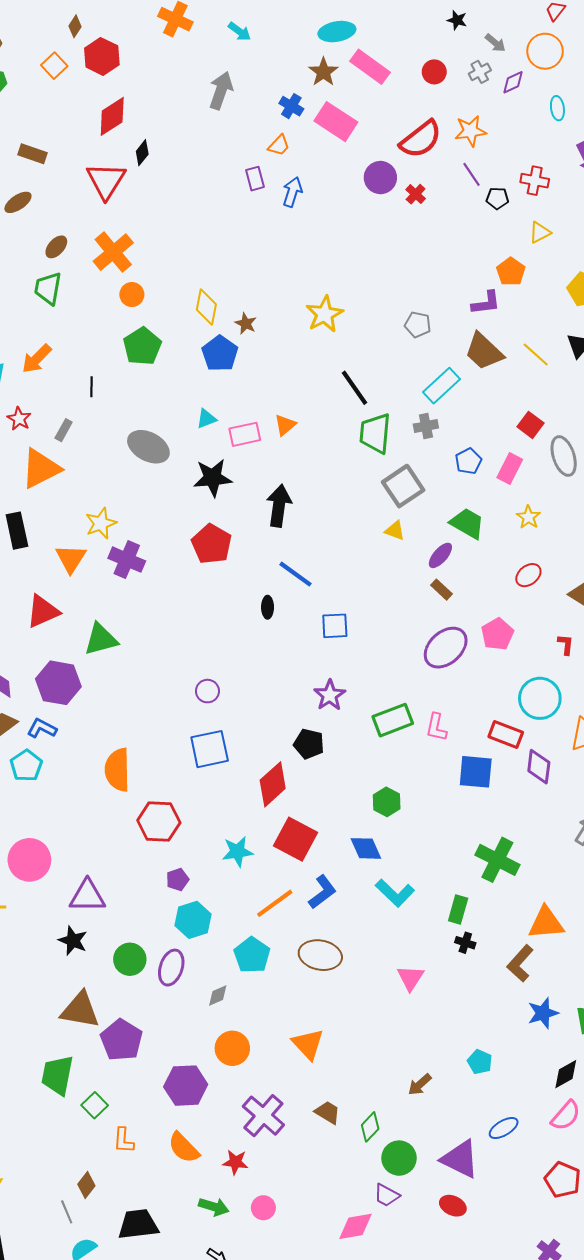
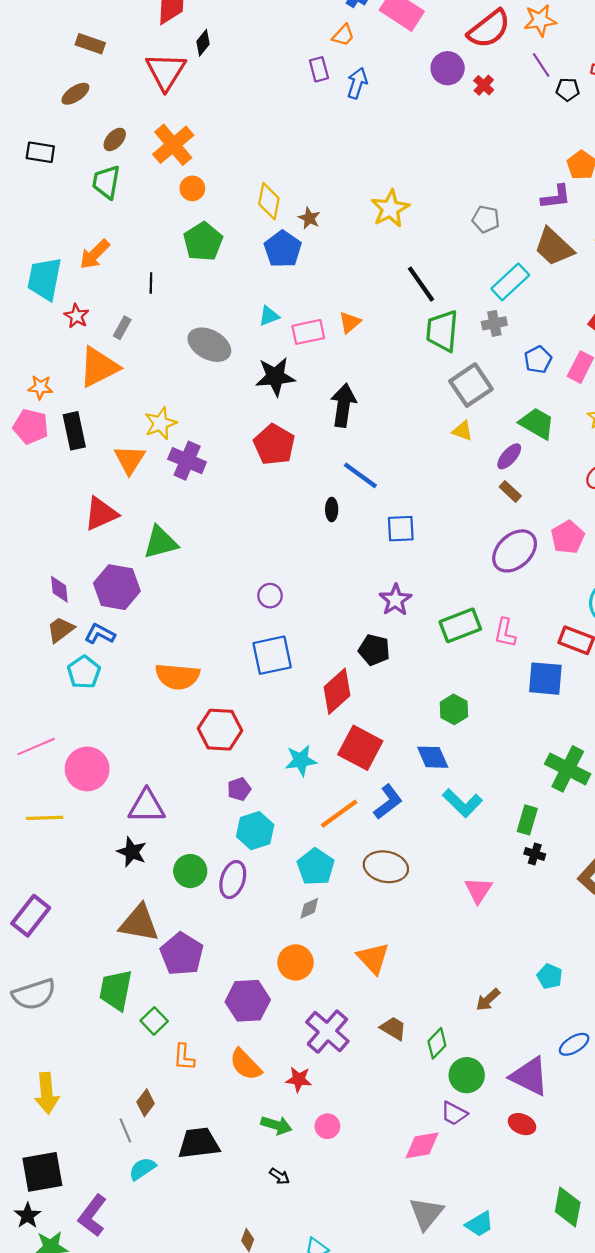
orange semicircle: (117, 770) -> (177, 676), turned -84
gray diamond: (218, 995) -> (309, 908), moved

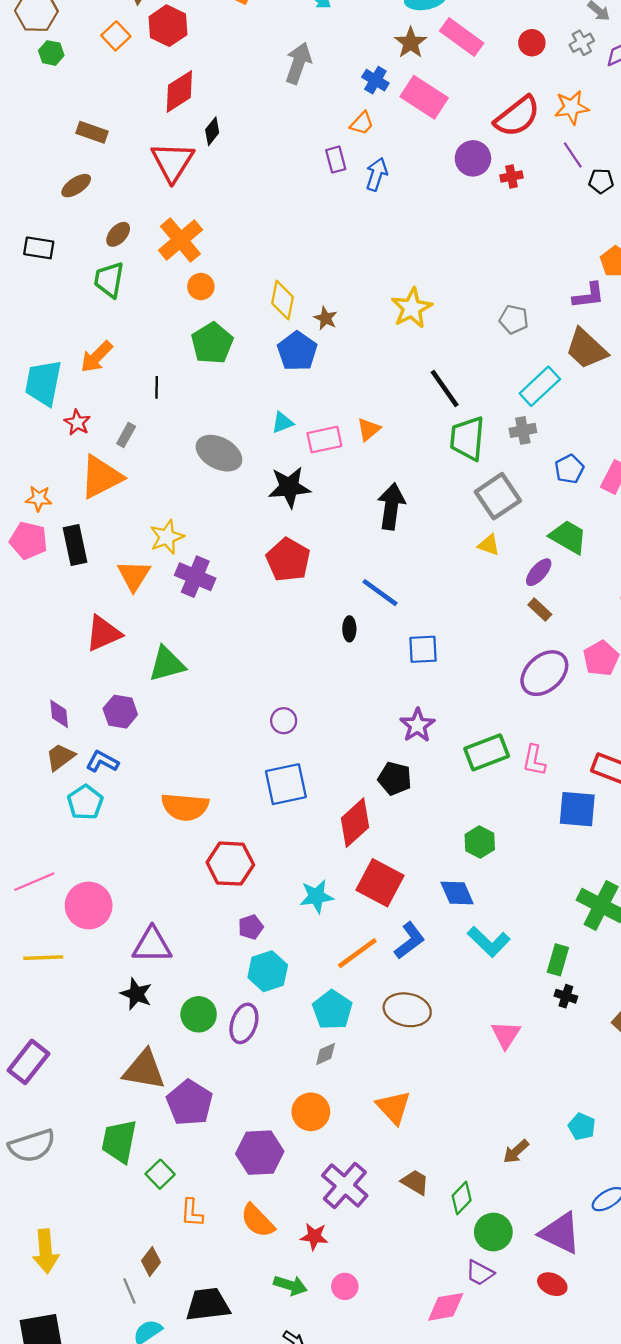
red cross: (484, 85) -> (511, 177), turned 36
black arrow: (343, 405) -> (391, 506), moved
purple hexagon: (117, 587) -> (120, 712), size x0.7

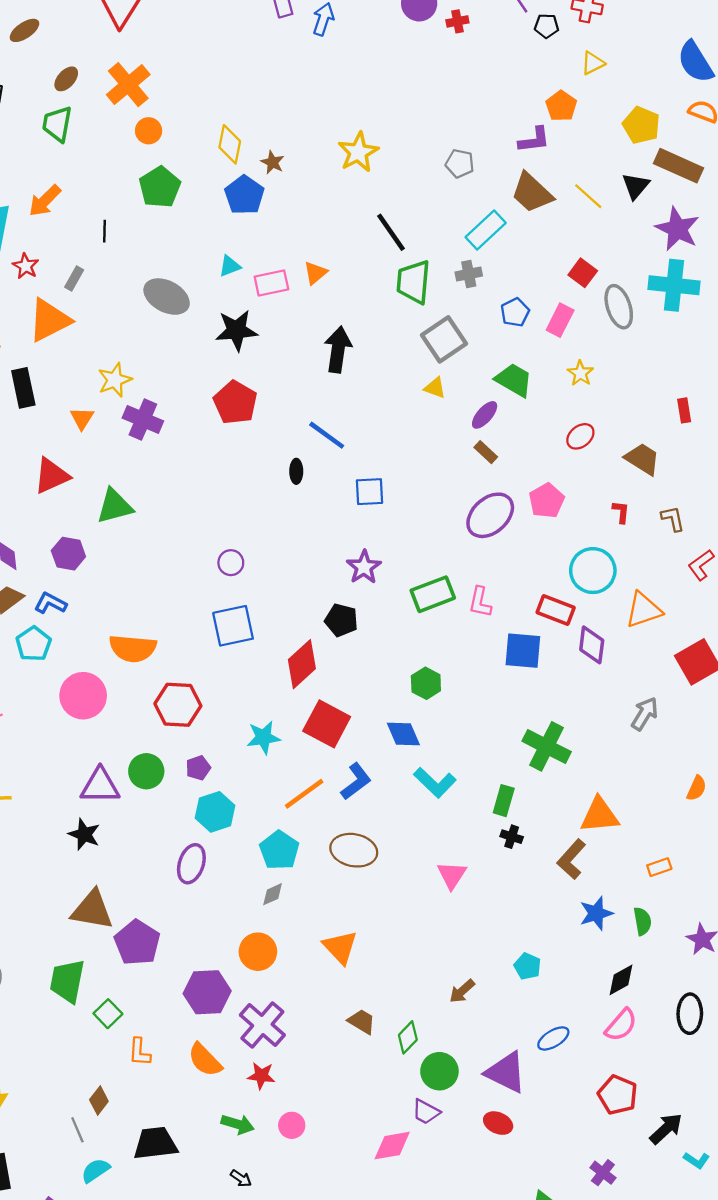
orange triangle: (134, 576) -> (82, 418), size x0.7
pink circle: (89, 905) -> (83, 696), moved
green circle: (199, 1014) -> (146, 771), moved
purple cross: (345, 1186) -> (262, 1025), moved

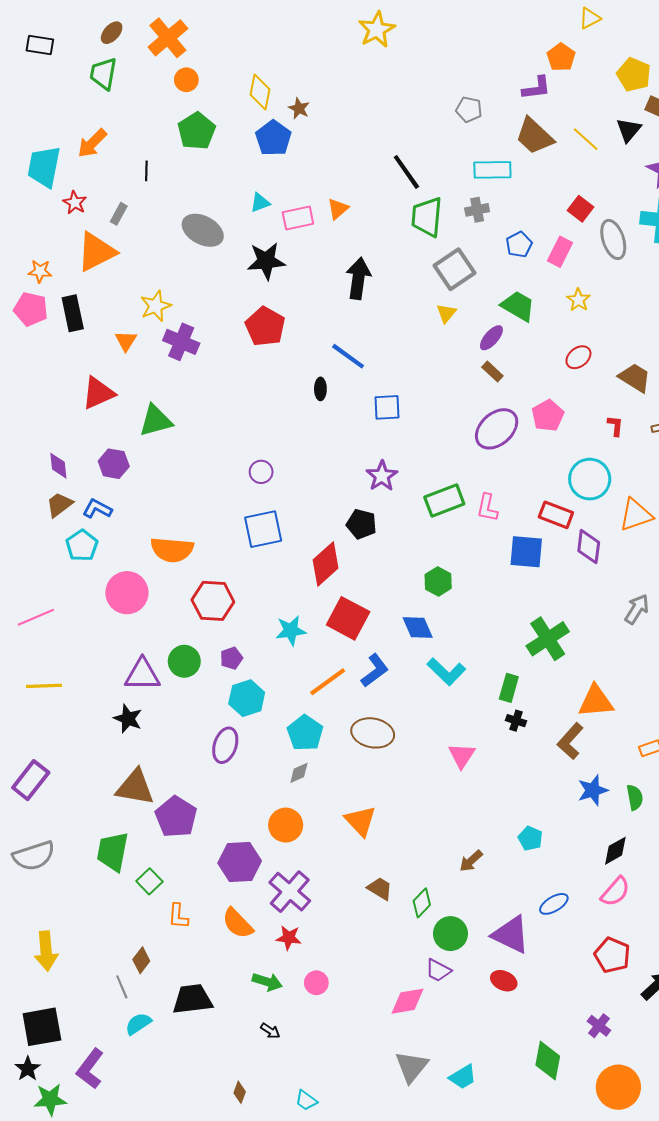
yellow star: (358, 152) -> (377, 30), moved
cyan rectangle: (486, 230) -> (492, 170), turned 42
yellow triangle: (435, 388) -> (446, 313), turned 50
green cross: (547, 746) -> (548, 639), turned 30

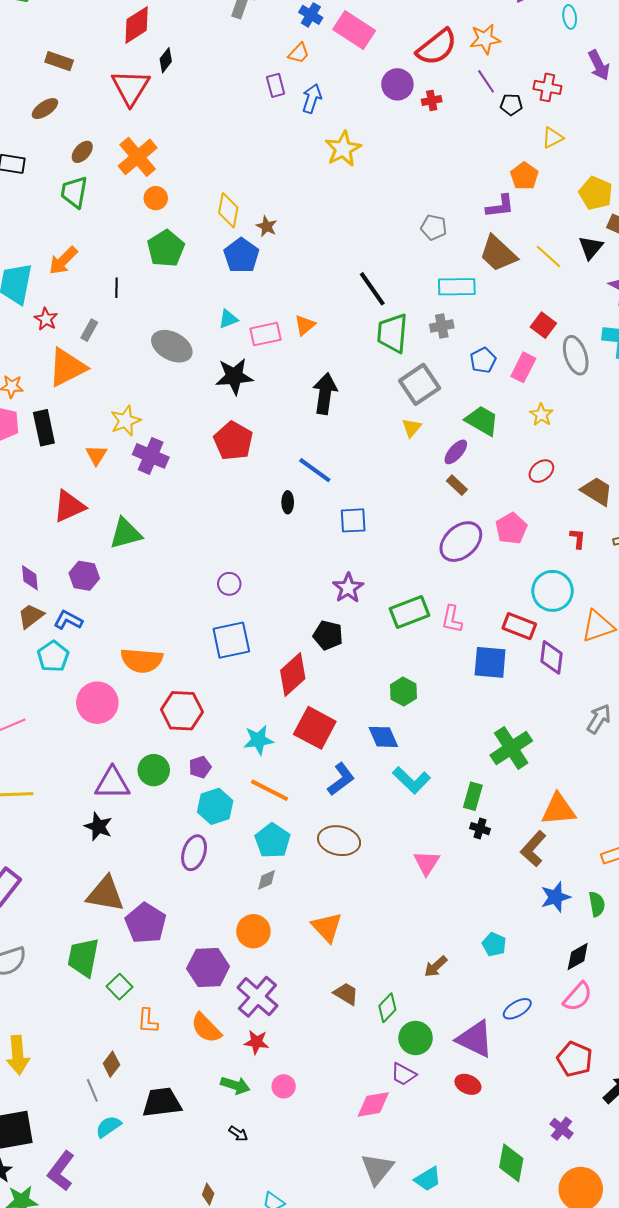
orange line: (328, 682) -> (270, 790), moved, turned 63

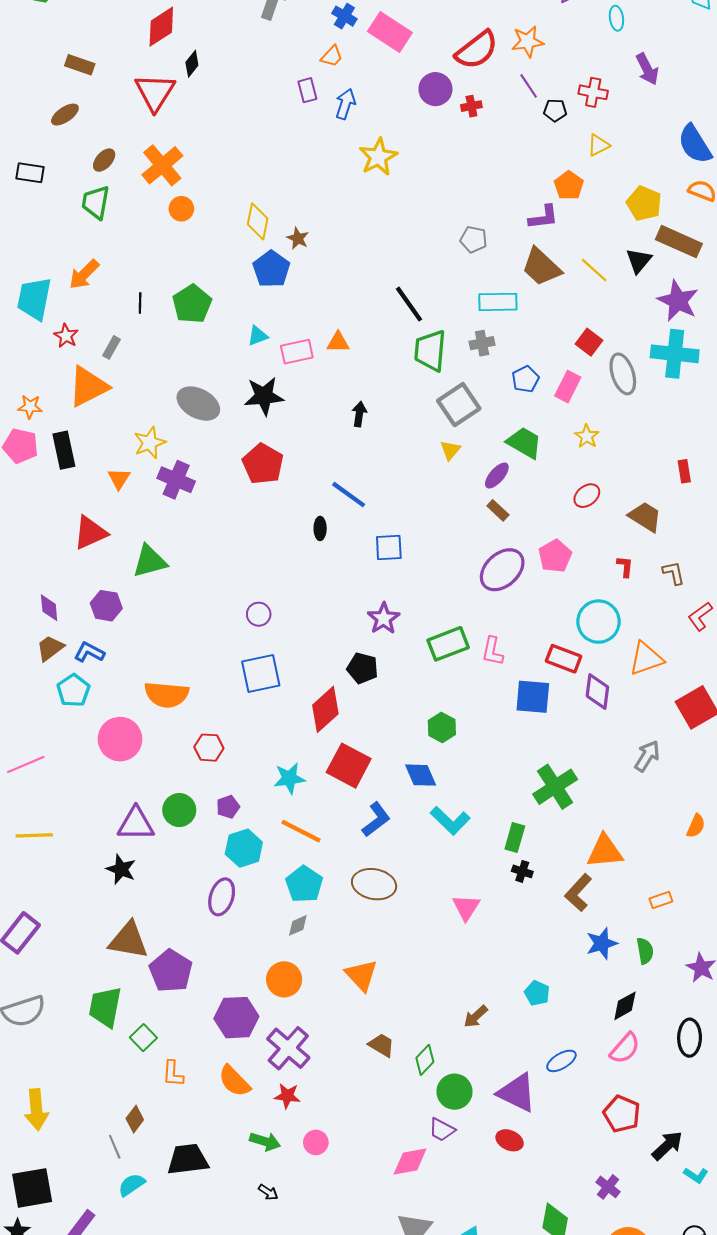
green pentagon: (166, 249) -> (192, 304), moved
orange triangle: (305, 325) -> (338, 342), turned 40
gray ellipse: (172, 346) -> (198, 404), moved
black arrow: (325, 394) -> (359, 414), size x0.6
red hexagon: (182, 711) -> (209, 748), size x0.7

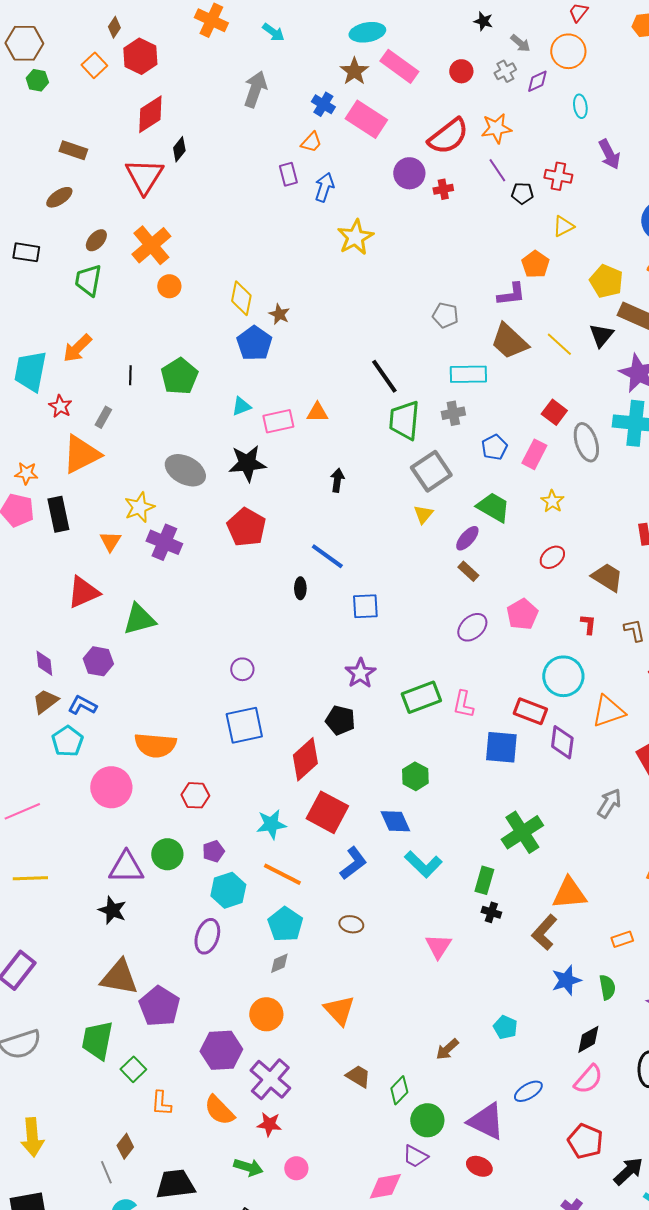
purple ellipse: (502, 570) -> (472, 627), size x0.7
brown ellipse: (374, 884) -> (351, 924), size x0.6

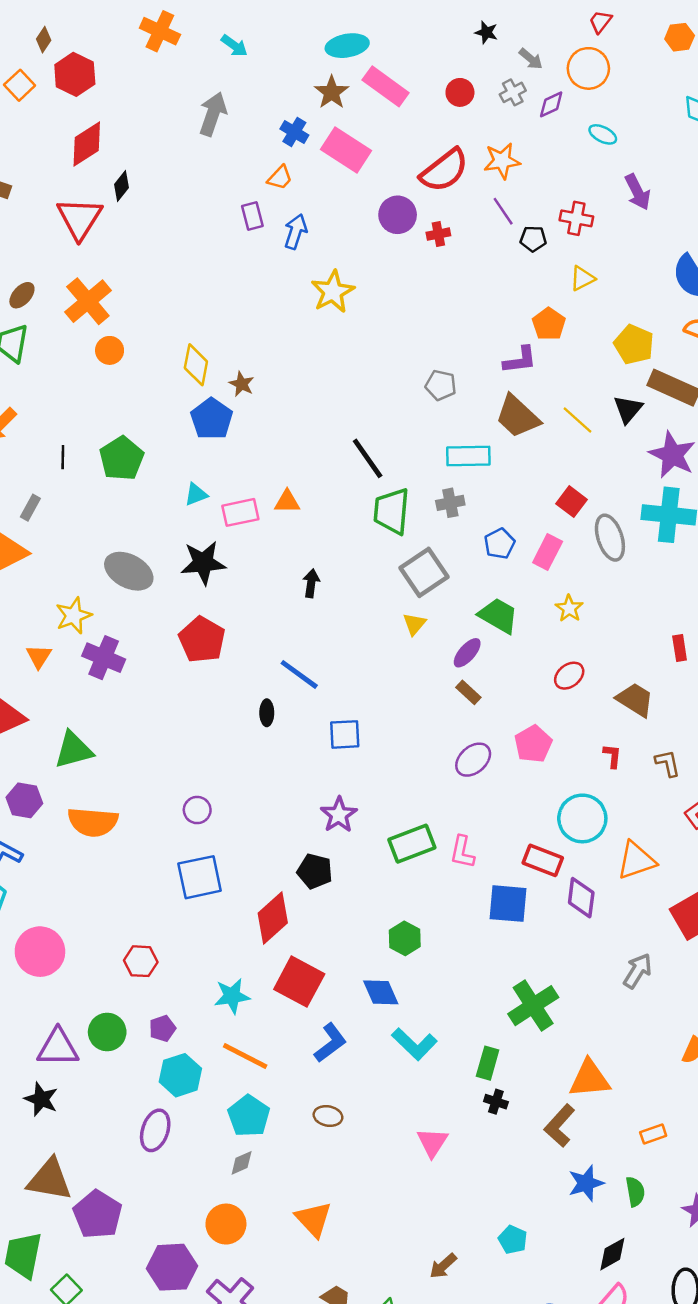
cyan ellipse: (580, 106) -> (603, 134), turned -55
orange semicircle: (155, 745) -> (93, 822), moved

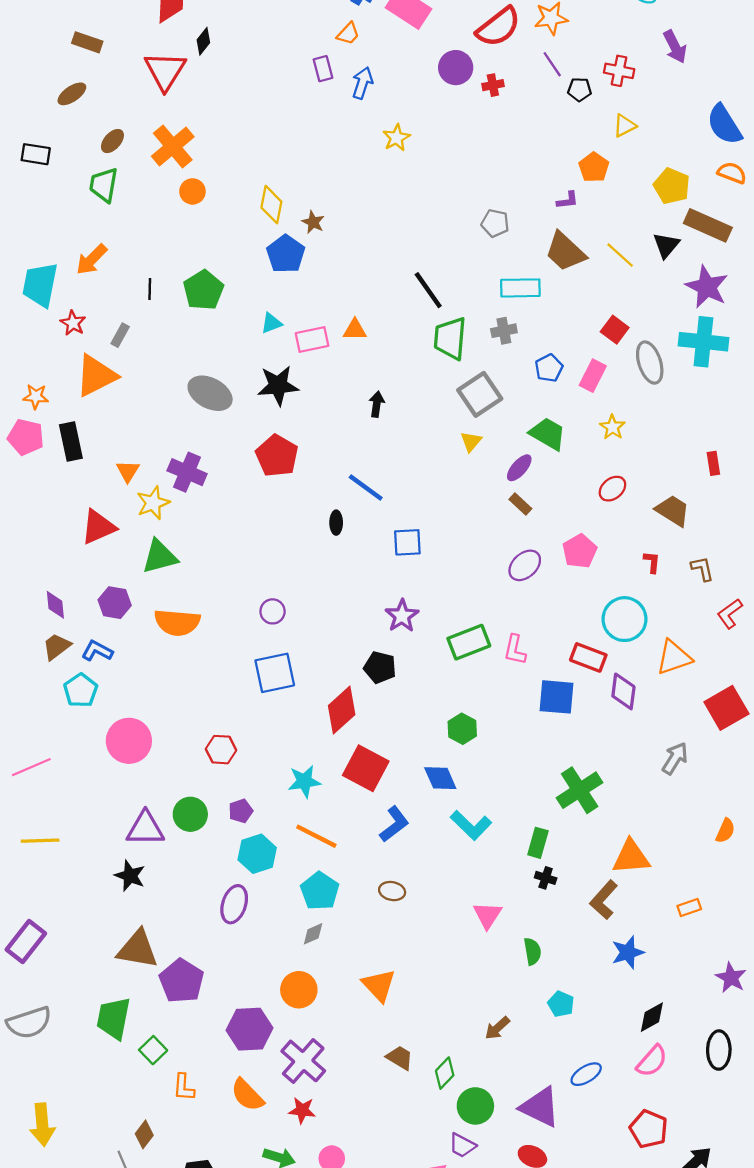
yellow star: (333, 292) -> (396, 138), size x0.7
purple L-shape: (520, 360) -> (567, 200), size x0.7
yellow star: (74, 616) -> (153, 503), moved
green semicircle: (635, 1192) -> (532, 951), moved

